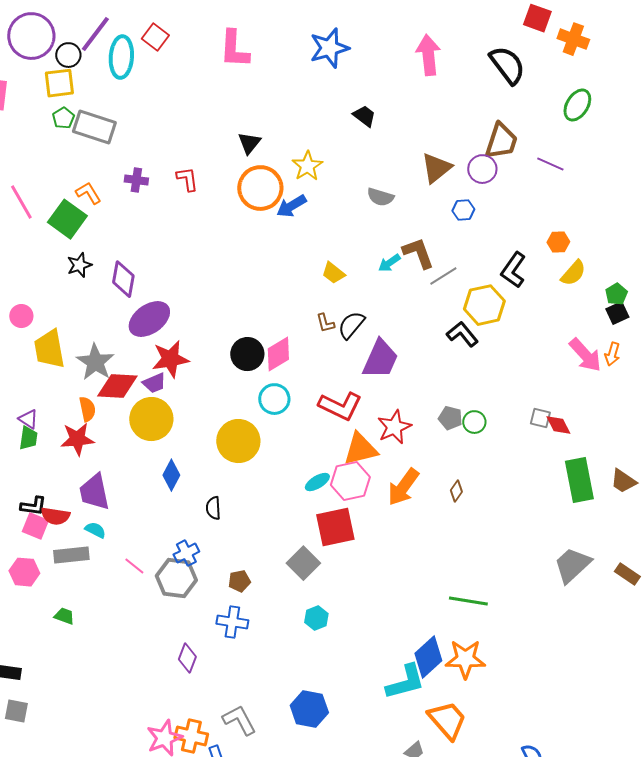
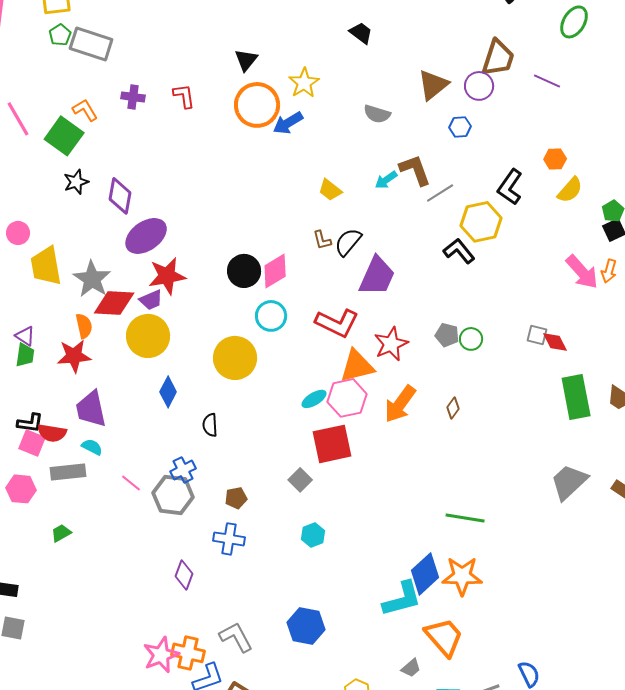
gray square: (303, 563) -> (300, 480), size x0.7
green trapezoid: (64, 616) -> (61, 533), turned -50

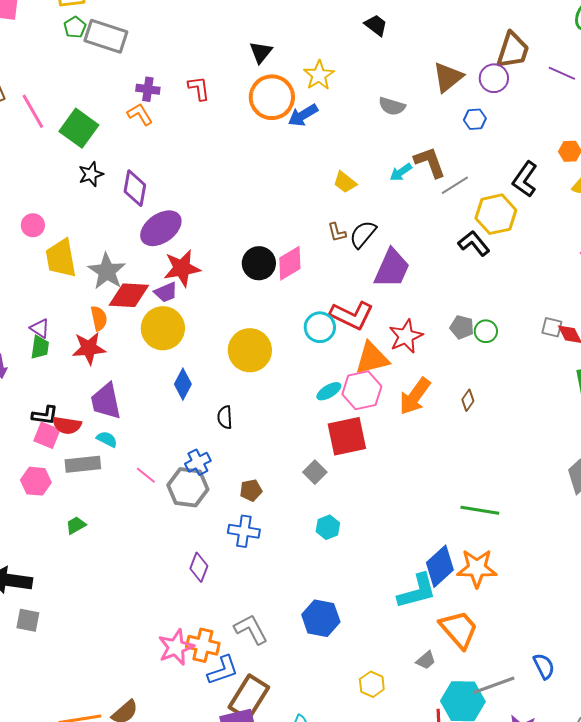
orange L-shape: (85, 110) -> (140, 114), moved
cyan circle: (271, 316) -> (320, 327), moved

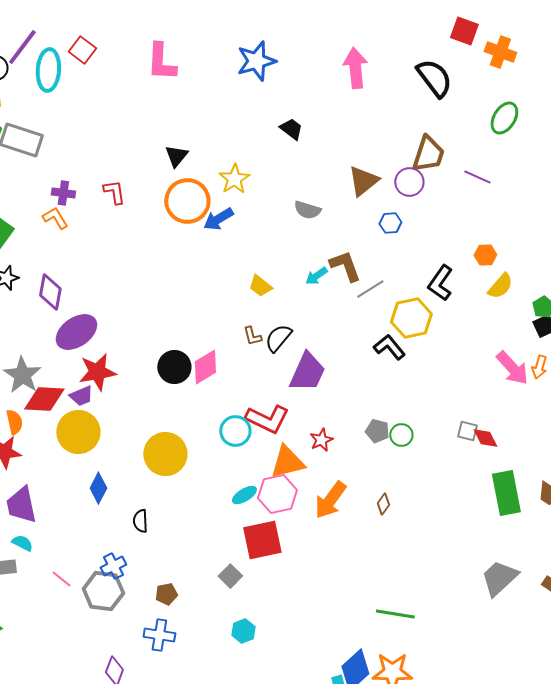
red star: (406, 336) -> (321, 440), size x0.7

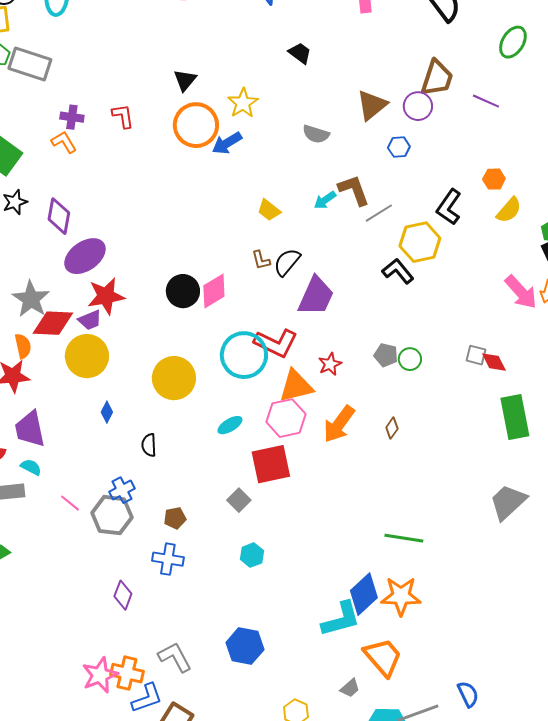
cyan circle: (235, 431) -> (244, 355), size x1.5
blue diamond: (98, 488) -> (107, 412), size x0.7
cyan ellipse: (244, 495) -> (230, 425), moved

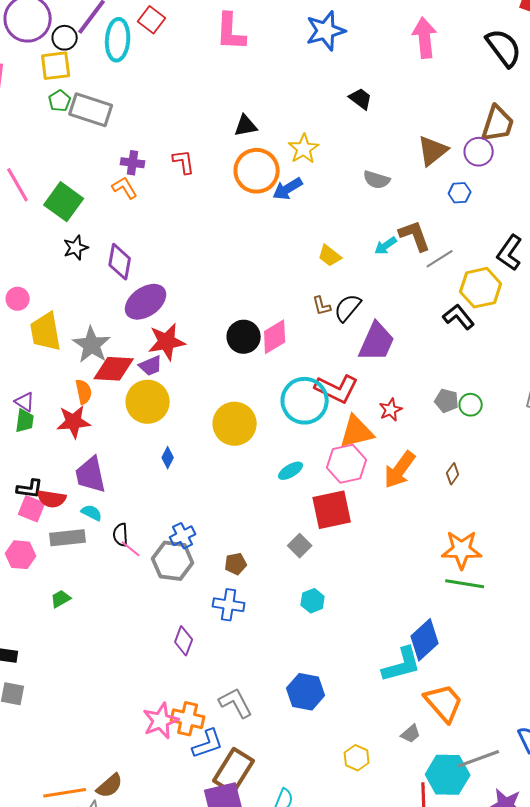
black triangle: (185, 80) -> (246, 126), turned 40
black semicircle: (149, 445) -> (121, 535), moved
orange star: (401, 596) -> (462, 550), moved

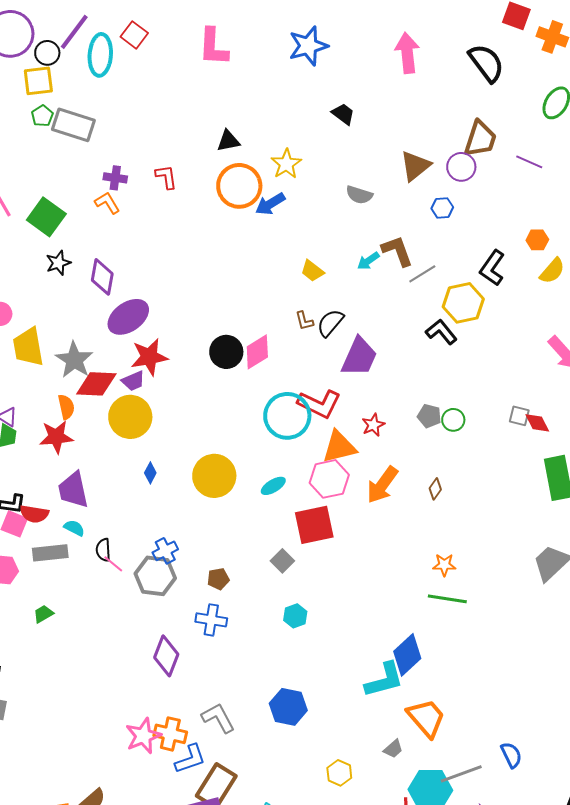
yellow circle: (235, 424) -> (214, 476), moved
orange star: (462, 550) -> (444, 565), size x0.6
purple diamond: (184, 641) -> (166, 656), size x1.4

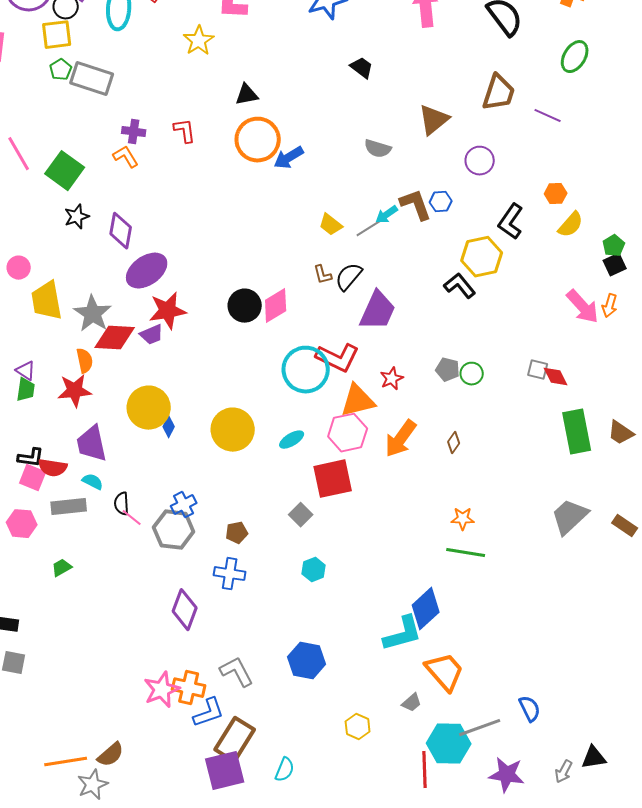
yellow star: (286, 164) -> (199, 41), moved
purple circle: (461, 167) -> (480, 161), moved
blue hexagon: (442, 208) -> (441, 202), moved
gray line: (422, 274) -> (370, 228), moved
yellow circle: (130, 417) -> (149, 408), moved

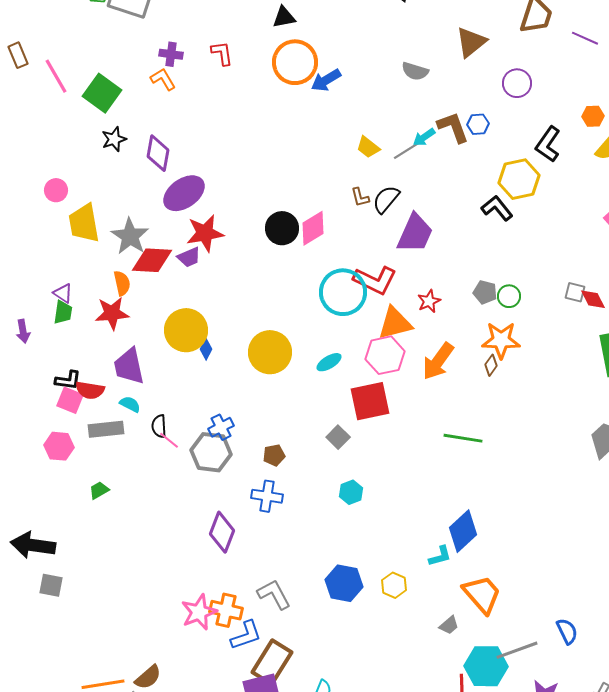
orange star: (463, 519) -> (501, 340), moved, size x1.6
green line: (466, 553) -> (463, 438), moved
cyan L-shape: (403, 634) -> (440, 556), size x0.6
yellow hexagon: (358, 727) -> (394, 585), moved

